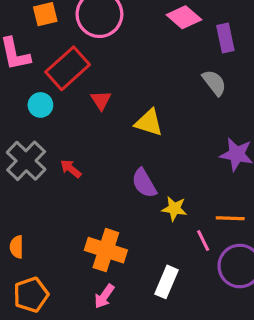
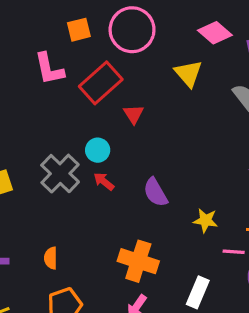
cyan circle: (40, 105) -> (98, 150), moved
yellow triangle: (149, 123) -> (188, 73), moved, turned 32
purple semicircle: (144, 183) -> (155, 192), moved
pink line: (203, 240) -> (234, 252), turned -60

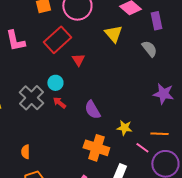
pink L-shape: (49, 69) -> (15, 41), moved
pink line: (234, 252) -> (142, 148), turned 32
orange cross: (138, 261) -> (96, 148), moved

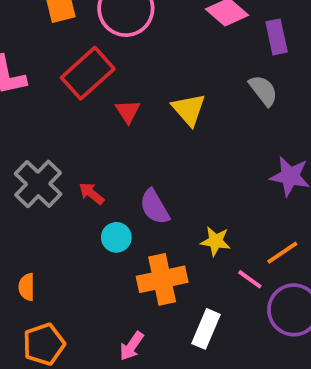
yellow triangle: (113, 34) -> (189, 110), moved
cyan circle: (55, 83) -> (116, 237), moved
orange line: (159, 134) -> (282, 253), turned -36
orange cross: (96, 148) -> (162, 279), turned -30

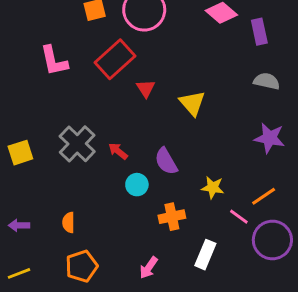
gray semicircle: (263, 90) -> (267, 81), moved, turned -40
yellow triangle: (189, 110) -> (192, 103), moved
orange cross: (162, 279) -> (172, 217), size x0.7

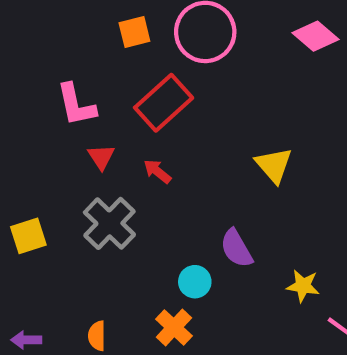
red triangle: (146, 88) -> (101, 157), moved
red arrow: (118, 151) -> (157, 171), moved
orange cross: (172, 217) -> (174, 327), moved, turned -35

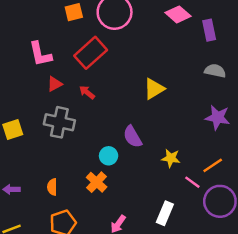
red triangle: (101, 157) -> (55, 84), turned 35
yellow triangle: (274, 165) -> (154, 89), turned 40
gray cross: (109, 223) -> (59, 122), turned -32

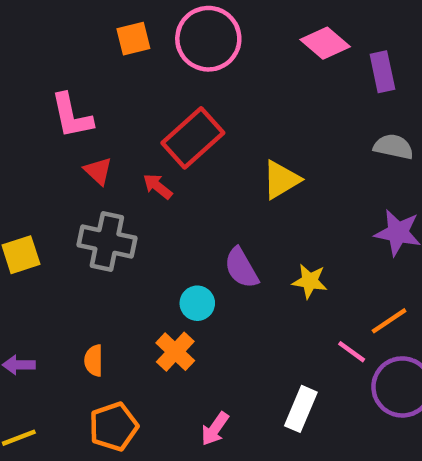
red rectangle: (91, 53) -> (193, 138), moved
red triangle: (55, 84) -> (98, 171), turned -49
yellow star: (171, 158) -> (310, 281), moved

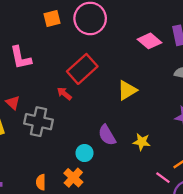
pink diamond: (325, 43) -> (150, 41), moved
red triangle: (98, 171) -> (13, 103), moved
orange semicircle: (94, 360) -> (41, 182), moved

